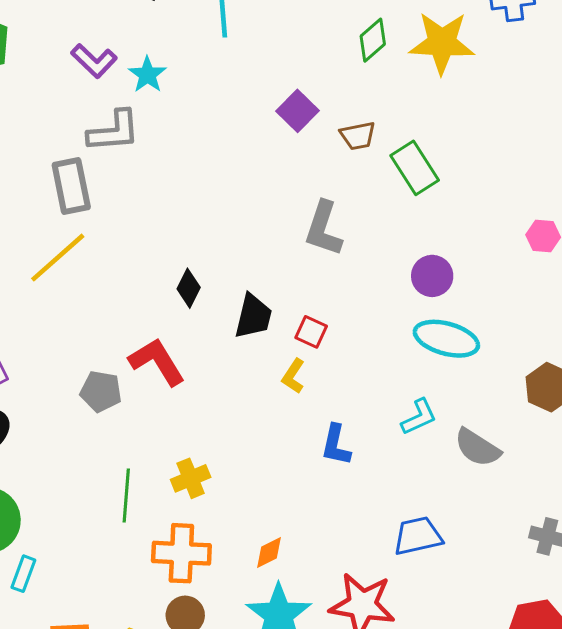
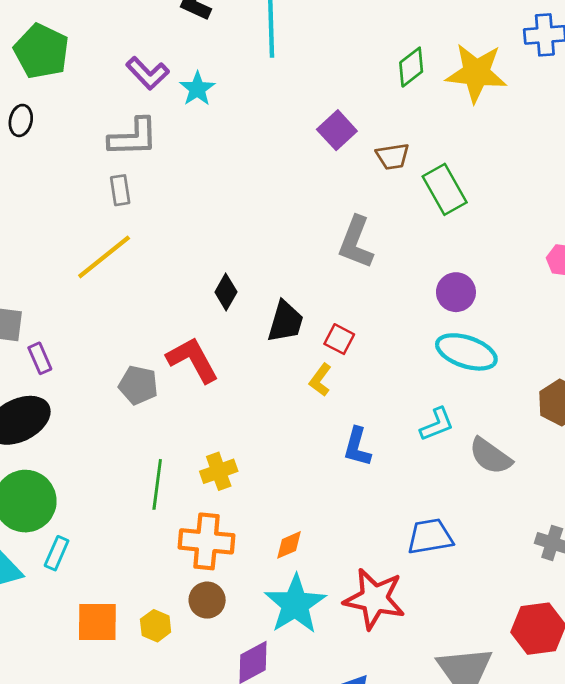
gray L-shape: (114, 131) -> (133, 137), moved
gray rectangle: (71, 186) -> (120, 190), size x0.6

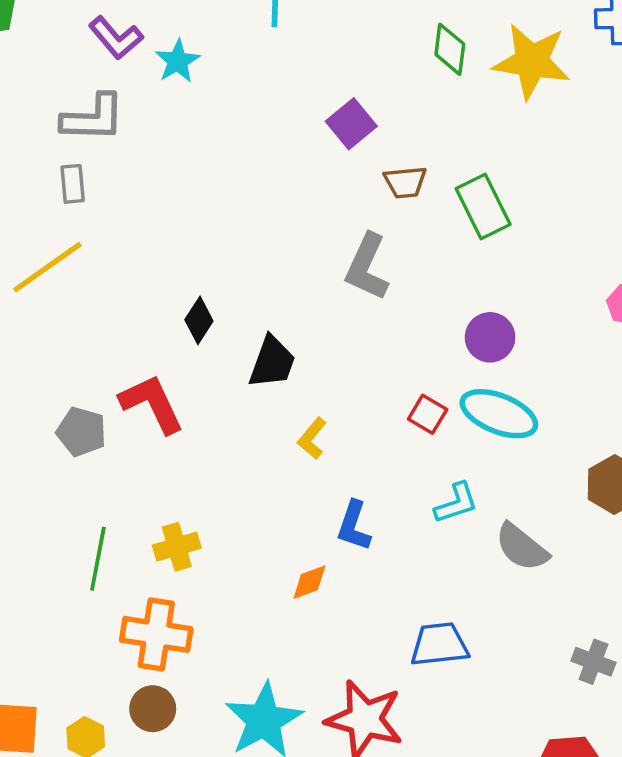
green diamond: (411, 67) -> (450, 49), turned -48
brown trapezoid: (393, 156) -> (405, 182), moved
red square: (339, 339) -> (428, 414), moved
orange diamond: (289, 545) -> (309, 582), moved

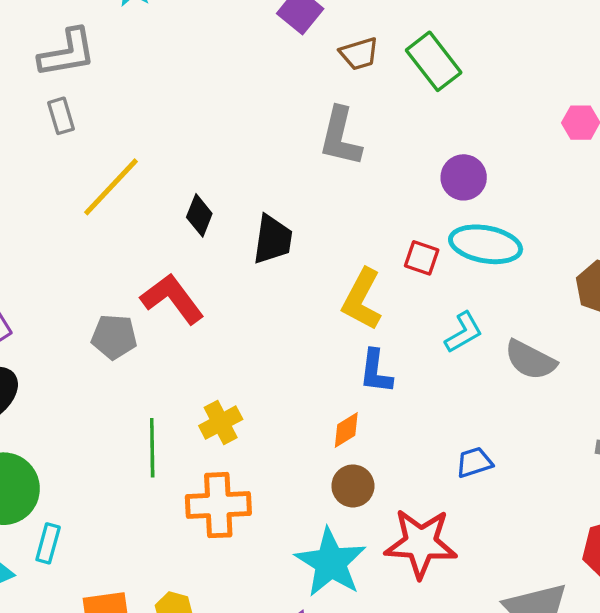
yellow line: (47, 267) -> (111, 187), moved
yellow L-shape: (312, 438) -> (362, 299), moved, size x1.6
blue trapezoid: (439, 644) -> (474, 462), size x0.7
brown circle: (153, 709) -> (353, 486), moved

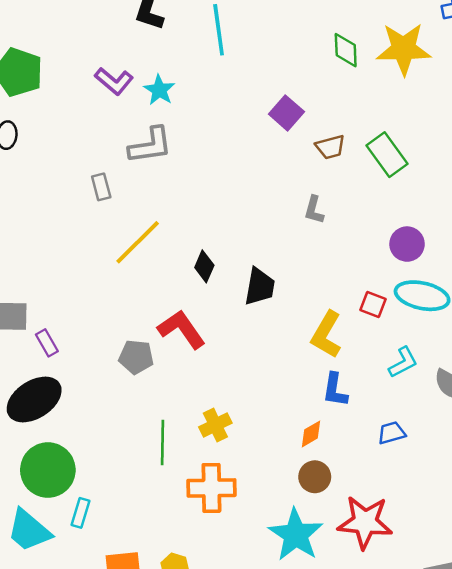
gray L-shape: (67, 53) -> (150, 145), moved
gray L-shape: (340, 137) -> (314, 210), size x0.6
blue trapezoid: (474, 462) -> (392, 433), moved

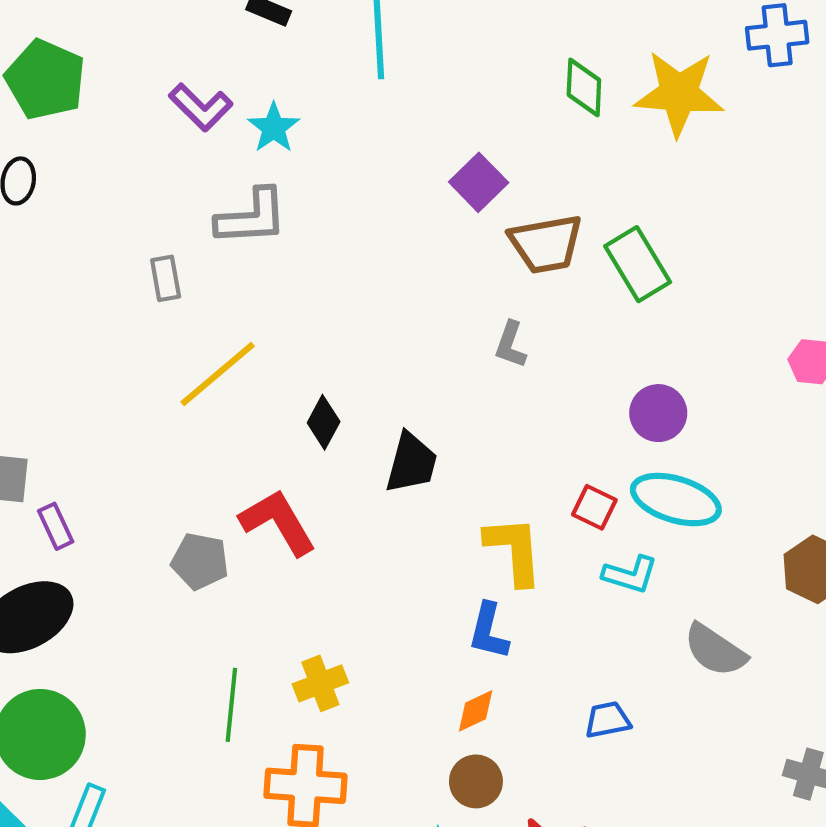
brown trapezoid: (330, 147) -> (546, 244), size x1.5
yellow L-shape: (326, 335) -> (514, 550), turned 141
cyan L-shape: (403, 362) -> (630, 575), moved, turned 40
blue L-shape: (335, 390) -> (489, 631), moved

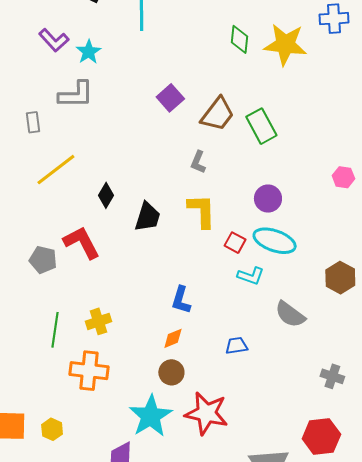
purple square: (479, 182) -> (170, 98), moved
brown trapezoid: (546, 244) -> (218, 114), turned -45
yellow L-shape: (514, 550) -> (202, 211), moved

